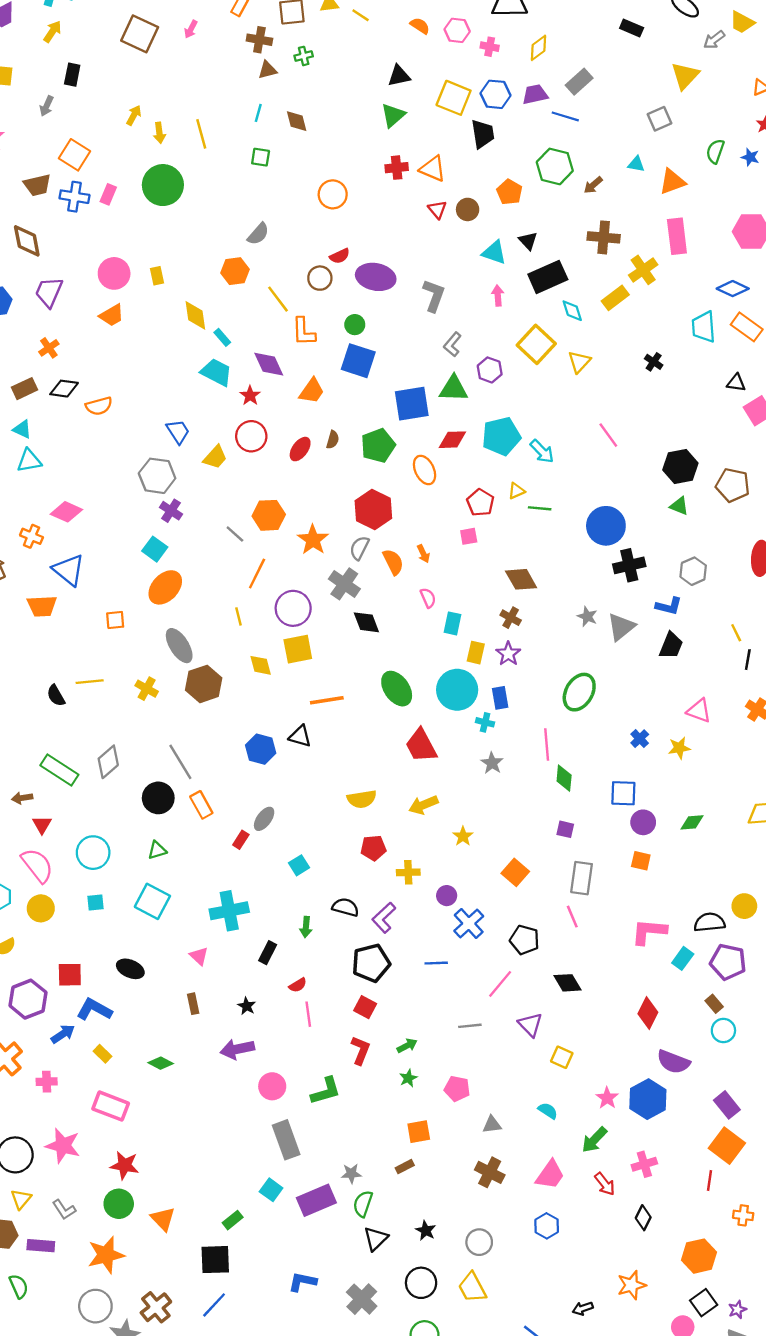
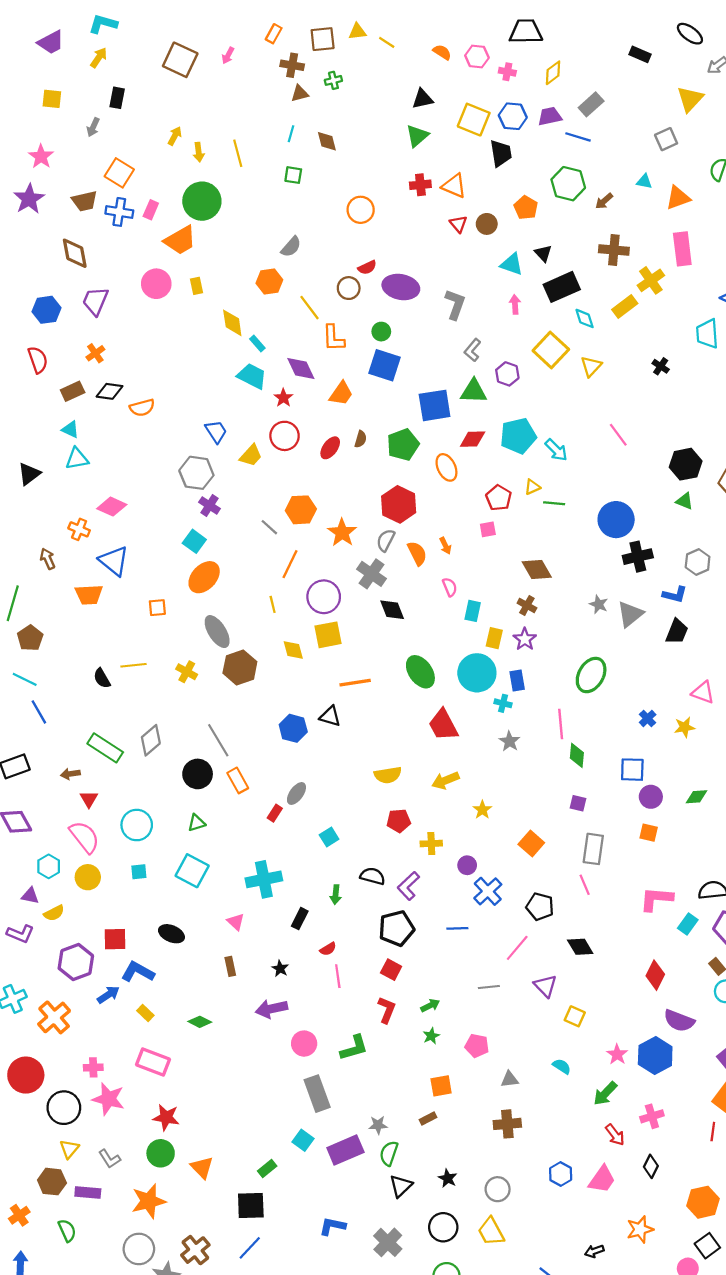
orange trapezoid: (112, 315) -> (180, 240), moved, size x1.4
pink cross: (47, 1082) -> (93, 1067), moved
brown cross: (490, 1172) -> (507, 1124), turned -32
pink trapezoid: (550, 1175) -> (602, 1179), moved

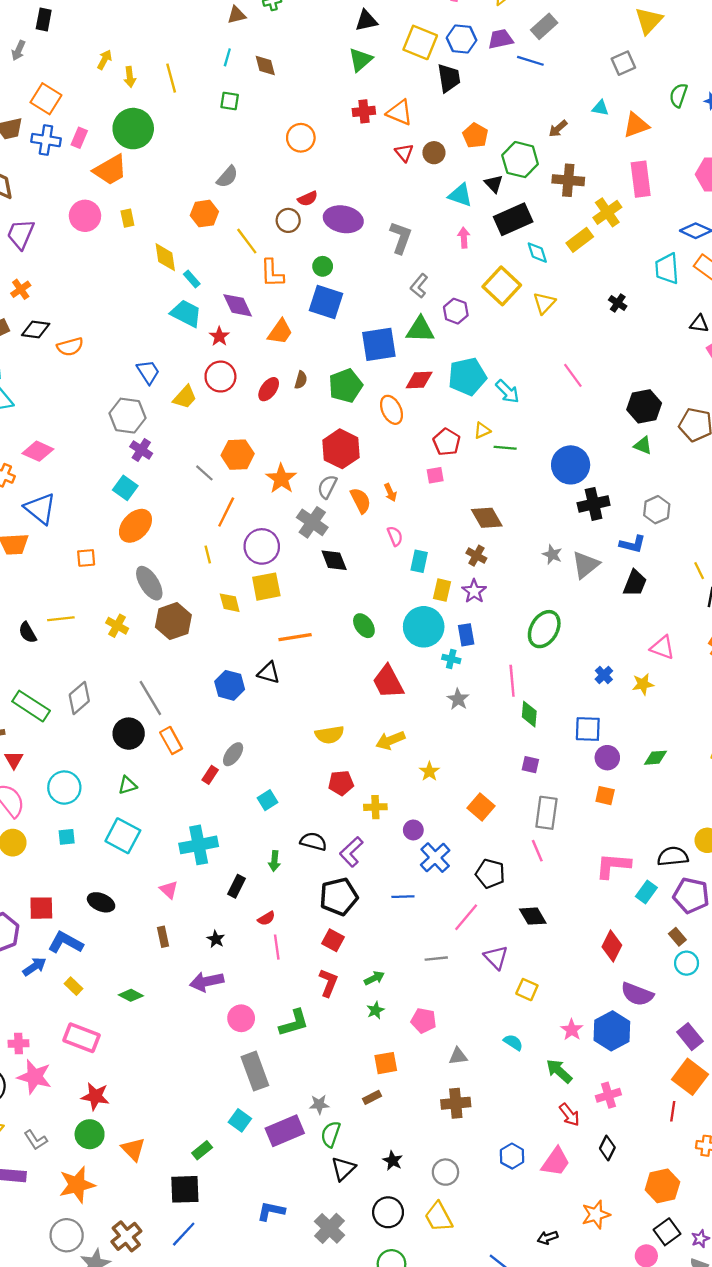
green hexagon: (568, 184) -> (520, 160), moved
green ellipse: (420, 672) -> (364, 626), size x0.7
green arrow: (605, 1094) -> (559, 1071), turned 88

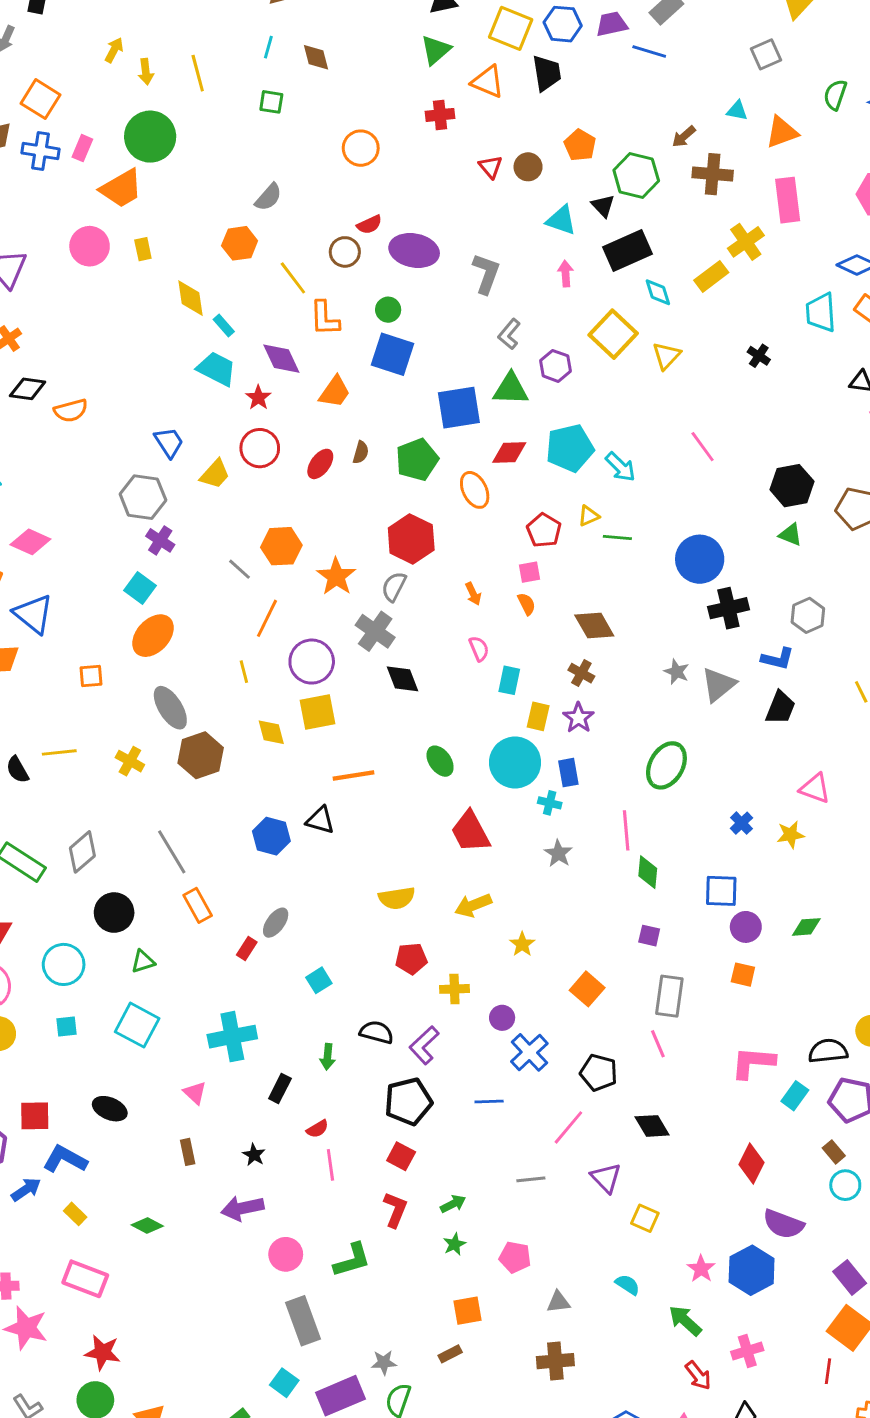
orange triangle: (400, 112) -> (488, 82), moved
brown cross: (568, 180) -> (713, 174), moved
orange semicircle: (361, 501) -> (527, 604), moved, size x0.7
black circle: (129, 734) -> (114, 913), moved

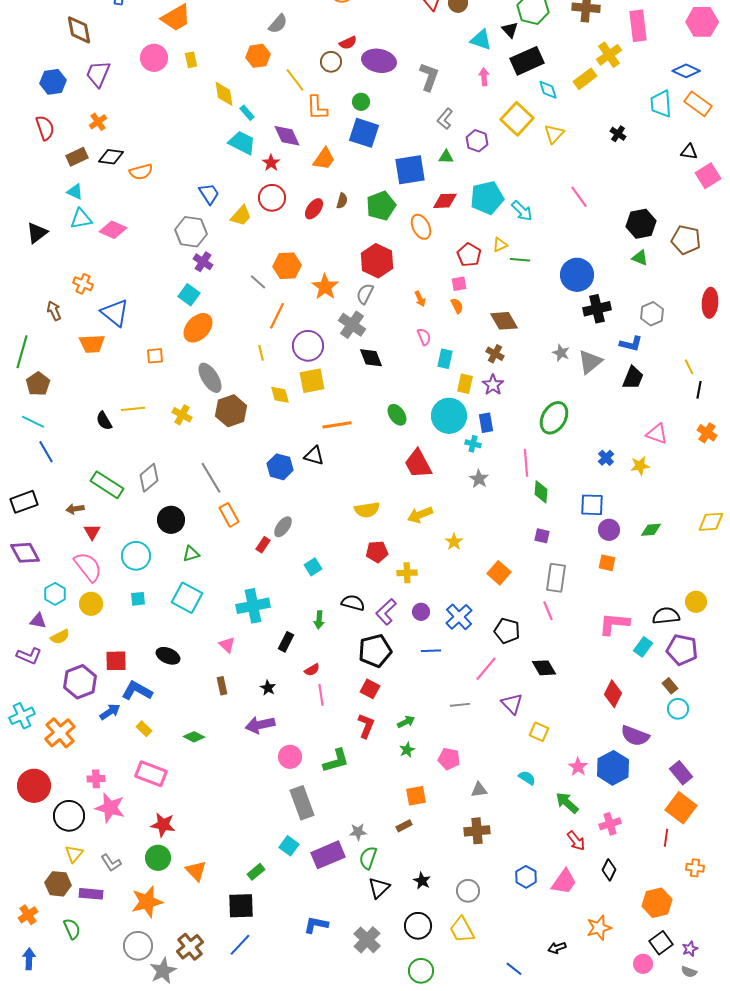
green triangle: (511, 389) -> (446, 157), size x0.6
pink diamond: (30, 542) -> (113, 230), moved
purple circle: (502, 1018) -> (421, 612), moved

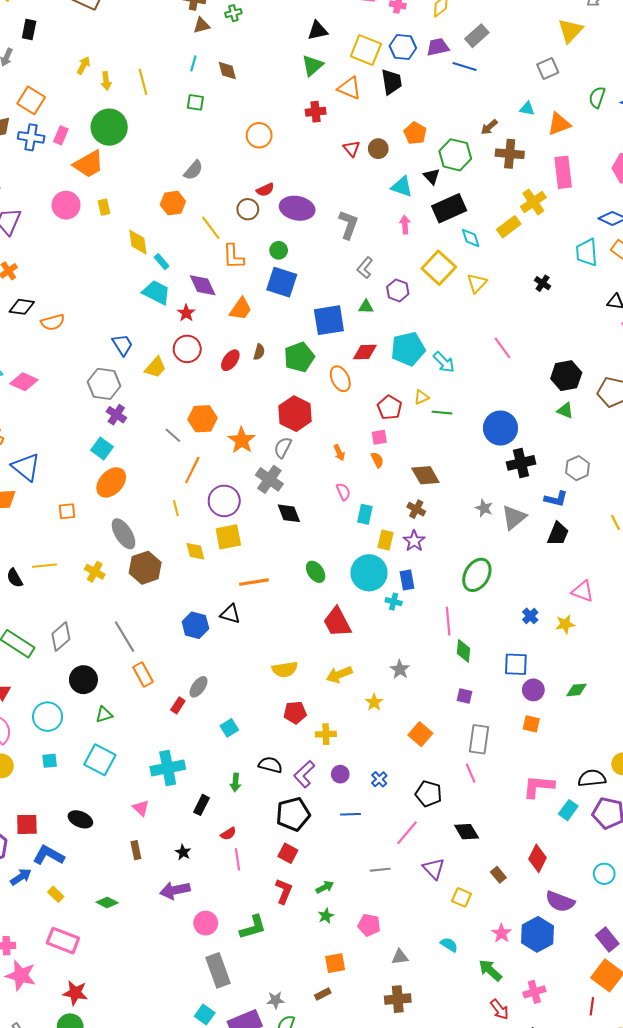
gray star: (479, 479) -> (400, 669), moved
blue cross: (459, 617) -> (379, 779), size x0.6
brown rectangle: (670, 686) -> (498, 875), moved

